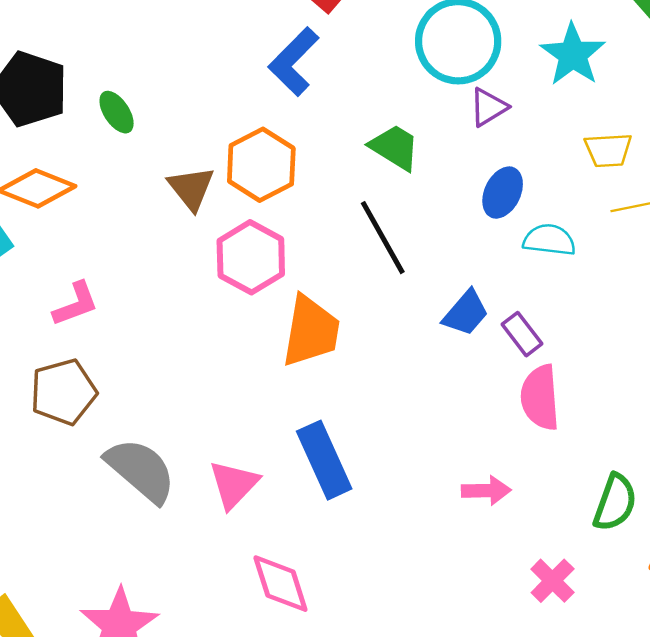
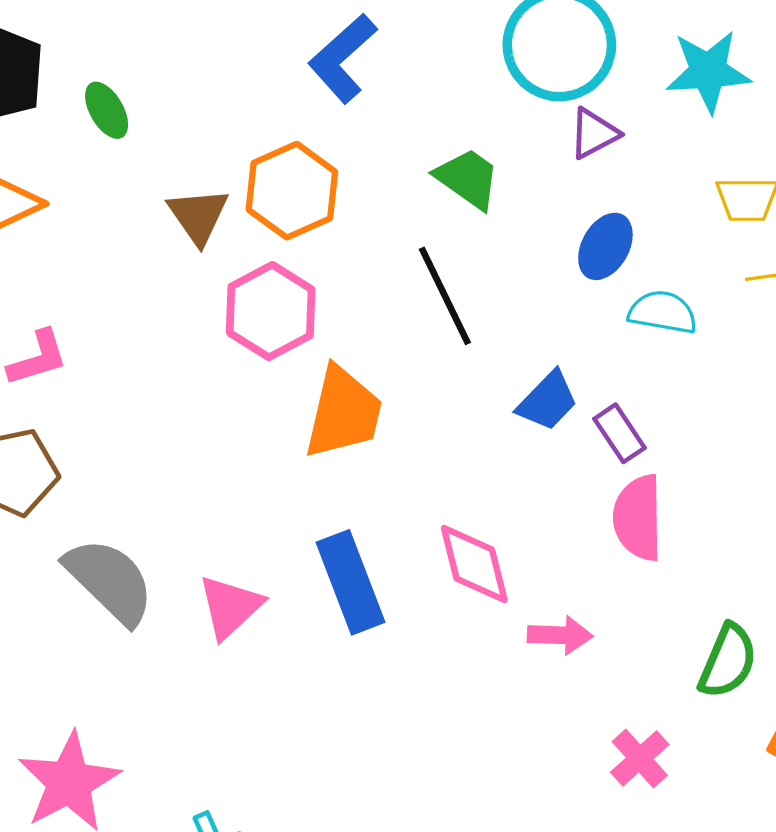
cyan star: (573, 55) -> (708, 71), turned 30
pink diamond: (280, 584) -> (474, 564), moved

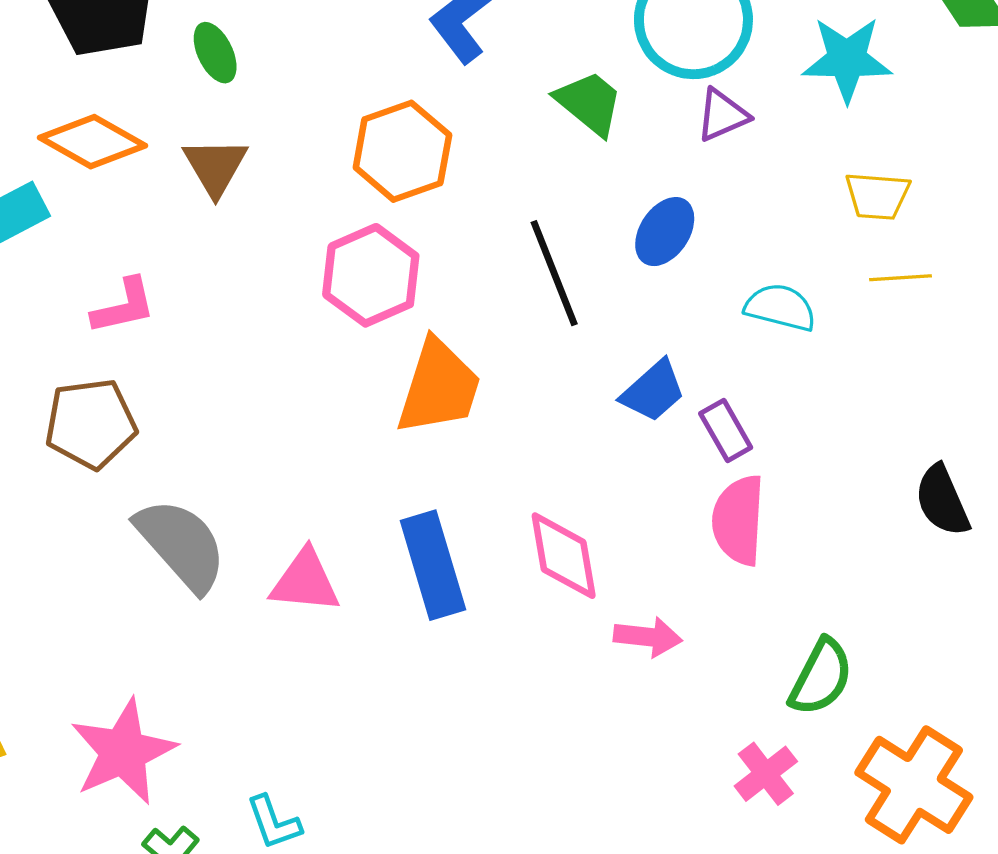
green trapezoid: (468, 179) -> (589, 103), moved
brown triangle: (198, 216) -> (215, 166), moved
blue ellipse: (605, 246) -> (665, 232), moved
pink triangle: (230, 607) -> (305, 581), turned 44
pink cross: (640, 758) -> (766, 774), moved

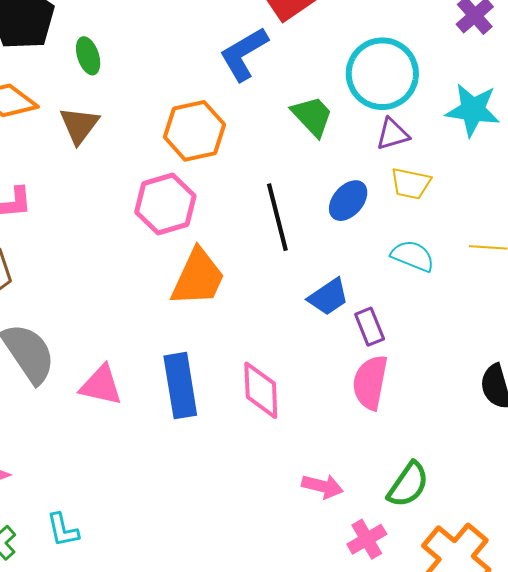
yellow trapezoid: (877, 196) -> (411, 184), moved
pink arrow: (648, 637) -> (322, 486), moved

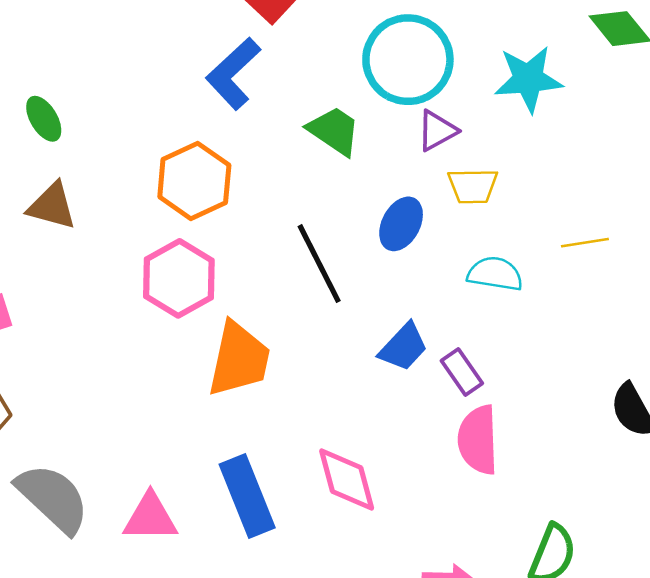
brown triangle: (79, 125) -> (52, 206), turned -39

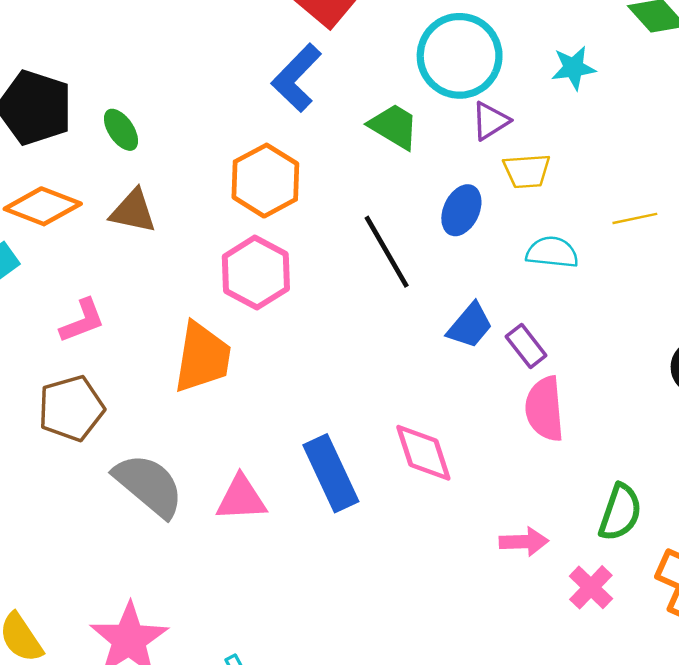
cyan star: (528, 79) -> (573, 68), size x0.7
orange trapezoid: (239, 359) -> (202, 357), moved

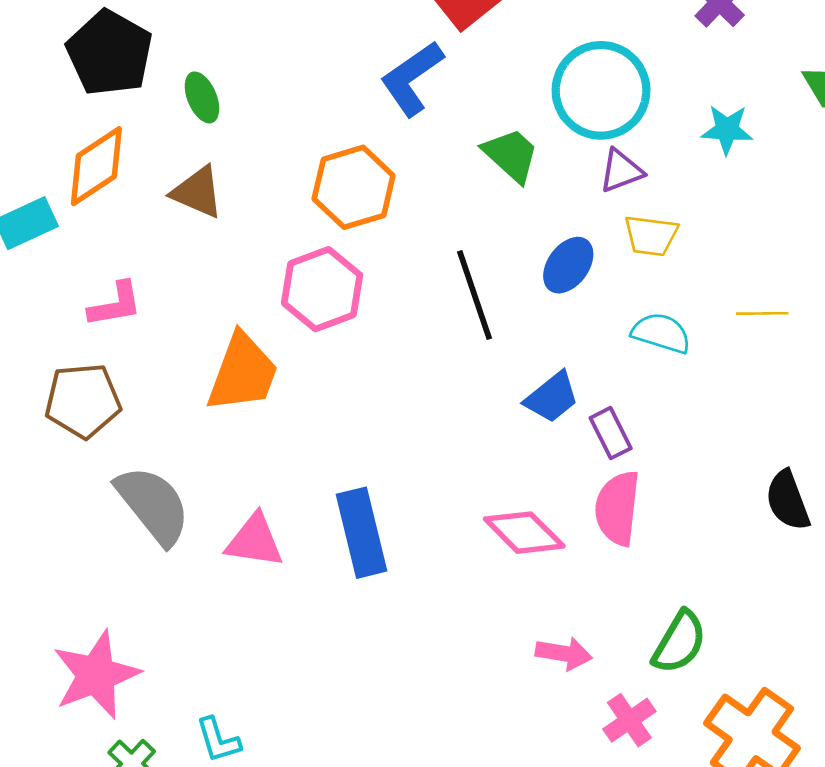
orange diamond: (43, 206) -> (96, 166), turned -66
pink diamond: (423, 453) -> (524, 533), moved, turned -38

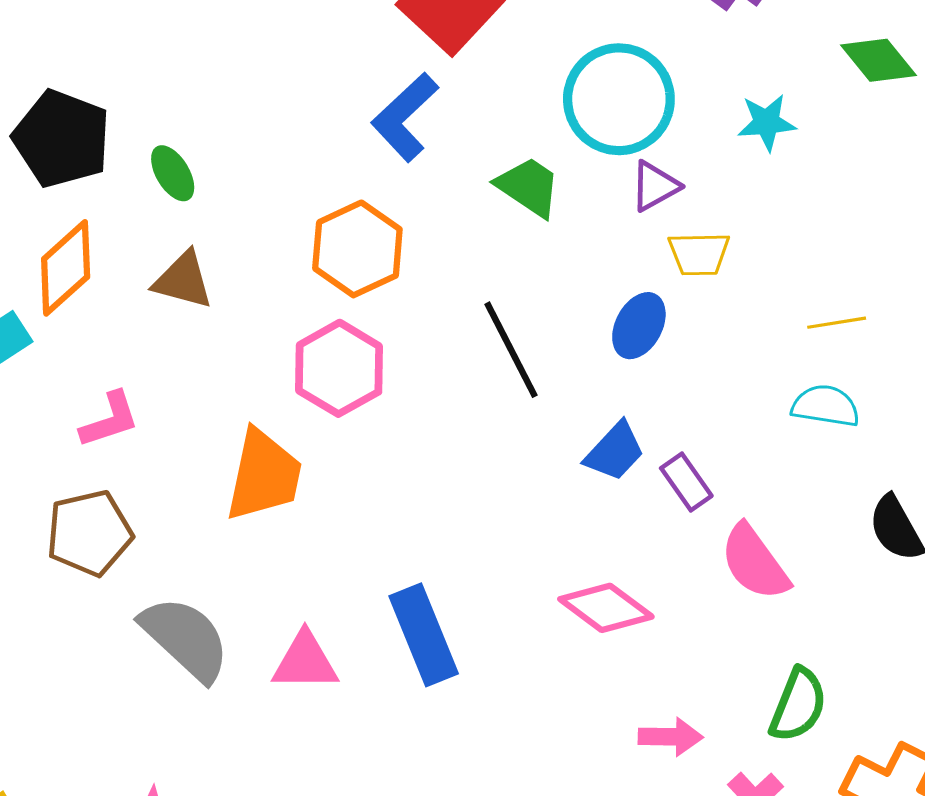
blue ellipse: (568, 265) -> (639, 326), moved
cyan semicircle: (661, 333) -> (826, 406), moved
pink semicircle: (617, 508) -> (755, 562), moved, turned -34

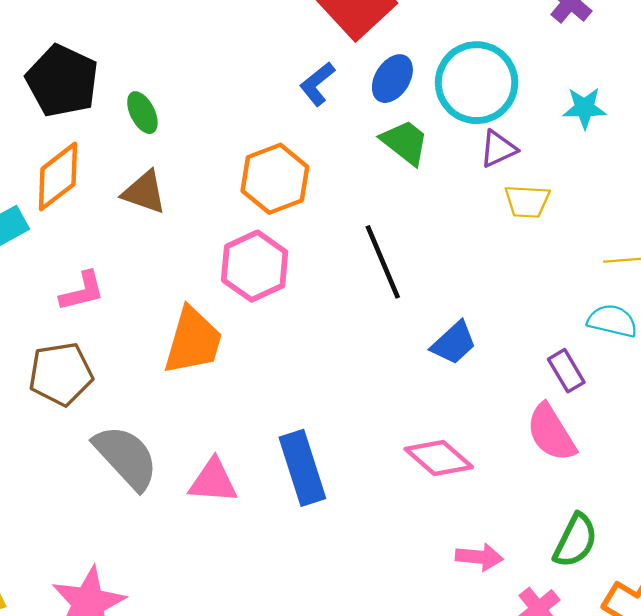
blue L-shape: (405, 117) -> (317, 84), size x0.7
blue ellipse: (639, 326) -> (392, 79), moved
purple rectangle: (686, 482) -> (566, 371), moved

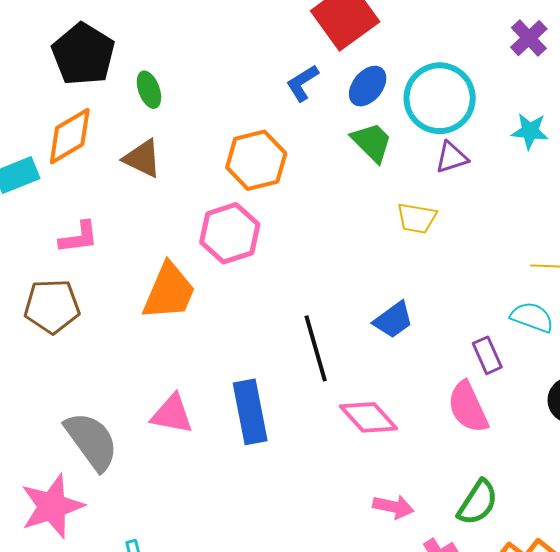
yellow trapezoid: (527, 201) -> (417, 218), moved
black line: (383, 262) -> (316, 348), moved
gray semicircle: (126, 457) -> (91, 441), moved

